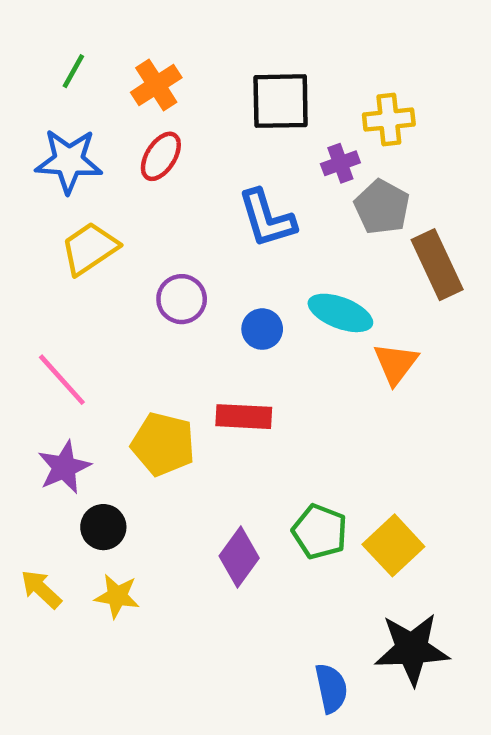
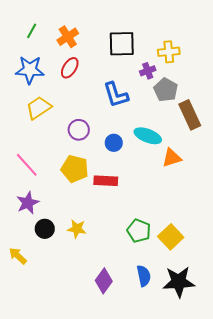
orange triangle: (396, 364) -> (172, 158), turned 35
yellow pentagon: (163, 444) -> (75, 169), moved
purple diamond: (239, 557) -> (104, 281), moved
yellow star: (117, 596) -> (77, 229), moved
blue semicircle: (331, 688) -> (144, 276), moved

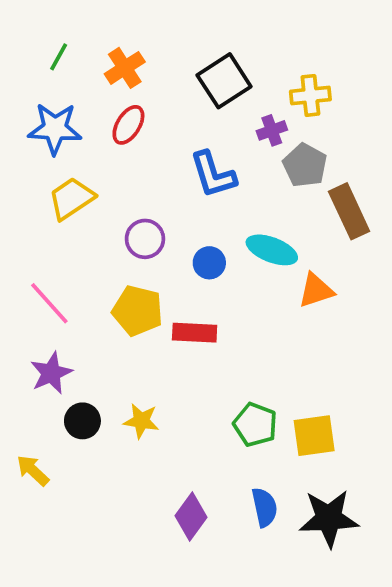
black square: (122, 44) -> (224, 81), turned -32
yellow square: (171, 237) -> (314, 436), turned 35

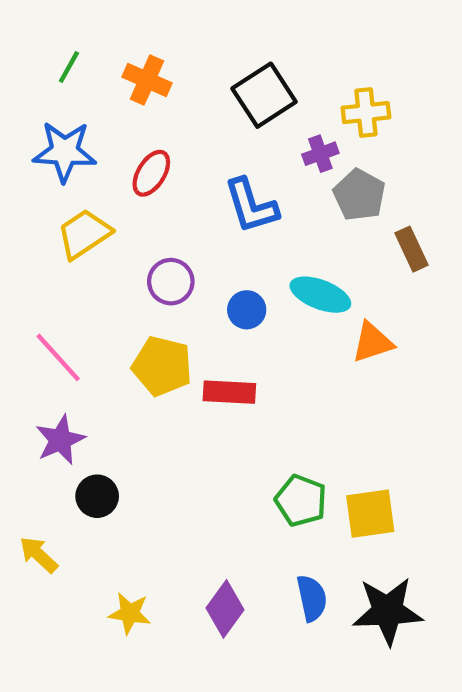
orange cross: (125, 68) -> (147, 80), turned -33
red ellipse: (128, 125) -> (151, 173), moved
brown rectangle: (349, 211) -> (411, 249), size x0.7
yellow star: (141, 421) -> (130, 613), moved

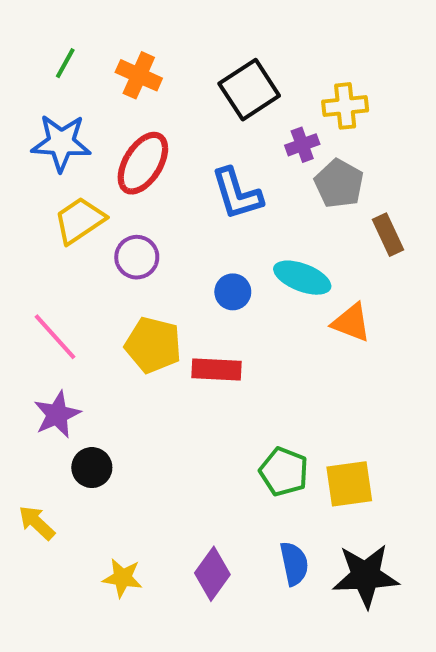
red ellipse: (151, 173) -> (143, 163), size x1.4
purple circle: (171, 282) -> (137, 257), moved
orange triangle: (372, 342) -> (351, 323), turned 39

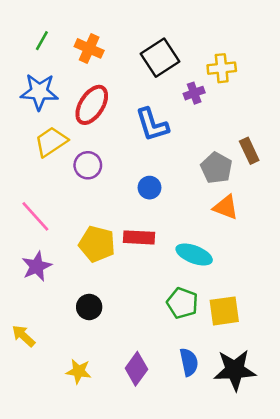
gray pentagon: (339, 184) -> (216, 168), moved
cyan ellipse: (302, 278) -> (194, 254), moved
yellow pentagon: (153, 345) -> (97, 244), moved
black circle: (92, 468) -> (89, 307), moved

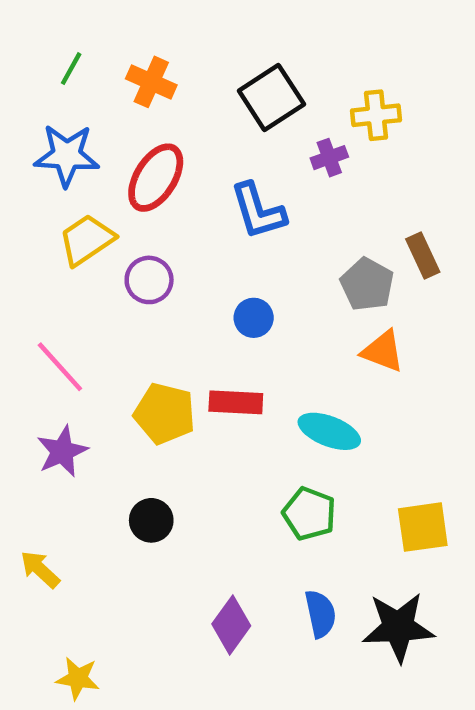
yellow square: (224, 311) -> (423, 527), moved
yellow star: (79, 371) -> (78, 678), moved

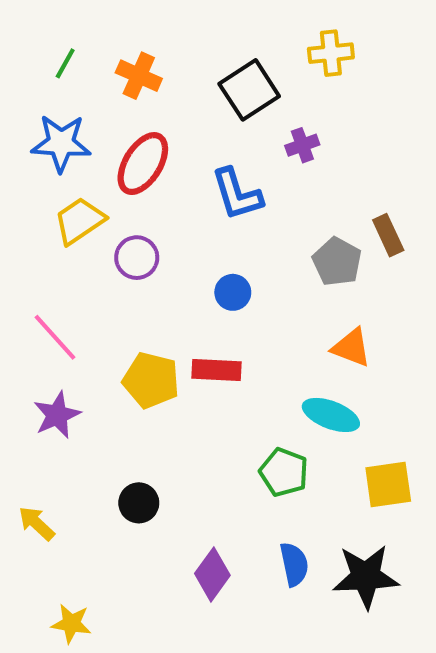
yellow cross: (376, 115) -> (331, 53), moved
orange triangle: (383, 351) -> (351, 348), moved
cyan ellipse: (329, 431) -> (331, 415), moved
black circle: (151, 520) -> (139, 503), moved

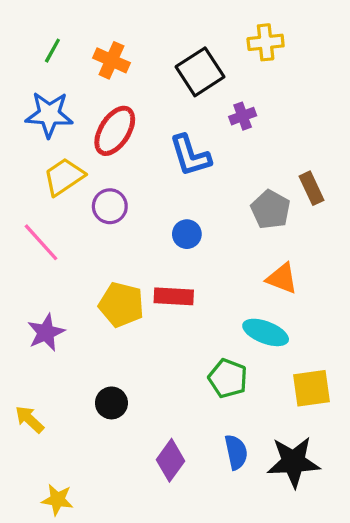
pink line: (55, 337) -> (41, 242), moved

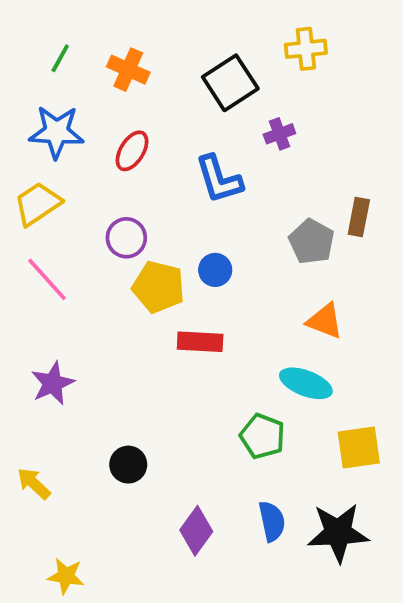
red ellipse: (115, 131) -> (132, 151), size x0.7
yellow trapezoid: (64, 177) -> (38, 204), moved
brown rectangle: (311, 188) -> (359, 217), turned 36
yellow pentagon: (121, 305) -> (158, 287), moved

